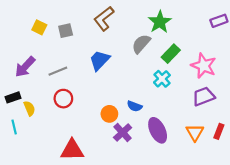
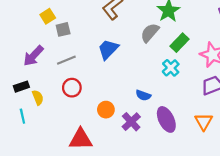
yellow square: (39, 27) -> (48, 16), turned 32
gray square: (66, 31) -> (63, 29), moved
orange circle: (109, 114) -> (106, 110), moved

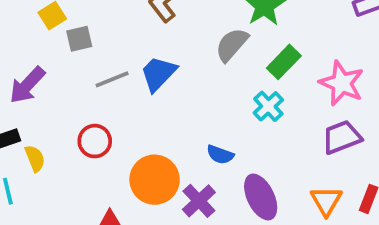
gray line: (66, 60) -> (112, 79), moved
orange circle: (106, 110) -> (155, 180), size x1.6

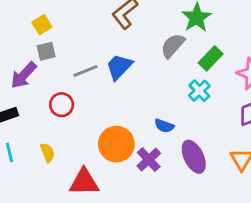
gray square: (79, 39) -> (46, 51), moved
red circle: (95, 141) -> (62, 105), moved
yellow semicircle: (35, 158) -> (47, 153), moved

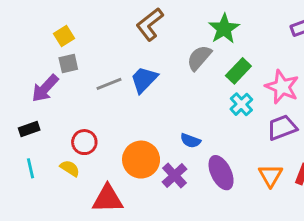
cyan cross: (199, 91) -> (241, 104), moved
red circle: (62, 105) -> (84, 142), moved
yellow semicircle: (47, 153) -> (70, 168), turned -36

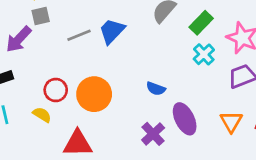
orange circle: (141, 160) -> (94, 94), moved
purple cross: (174, 176) -> (153, 134), moved

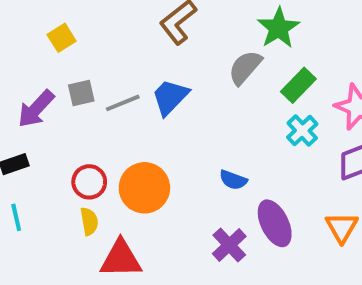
gray square: (41, 16) -> (81, 93), moved
yellow semicircle: (42, 115) -> (89, 221), moved, turned 48

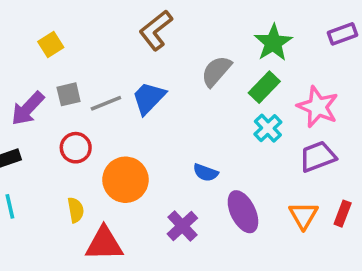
green star: (279, 28) -> (273, 43), moved
red circle: (89, 182) -> (76, 148), moved
purple cross: (229, 245) -> (182, 226), moved

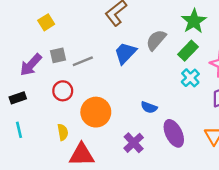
blue trapezoid: (149, 98) -> (125, 53), moved

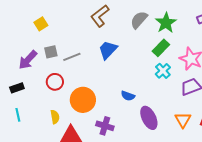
gray semicircle: (156, 40) -> (139, 20), moved
purple cross: (134, 143) -> (105, 126), moved, turned -30

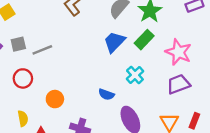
blue trapezoid: (108, 50) -> (114, 42), moved
cyan cross: (163, 71) -> (135, 75), moved
orange circle: (83, 100) -> (55, 99), size x0.6

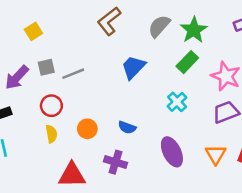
blue trapezoid: (114, 42) -> (133, 67), moved
blue semicircle: (106, 94) -> (127, 127), moved
yellow semicircle: (23, 118) -> (51, 134), moved

